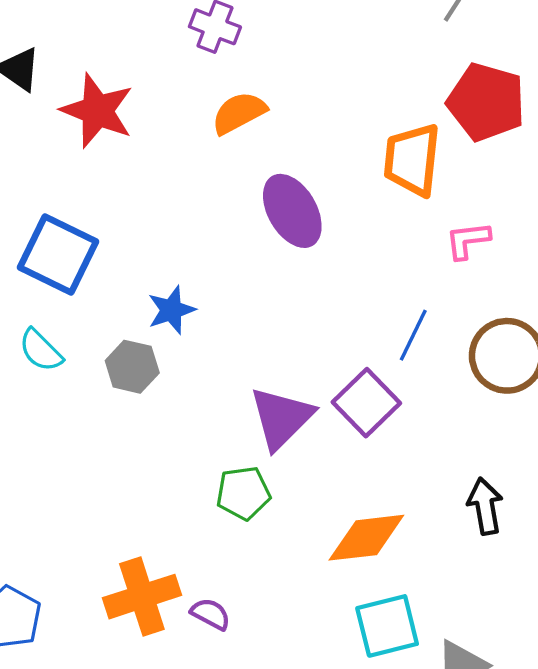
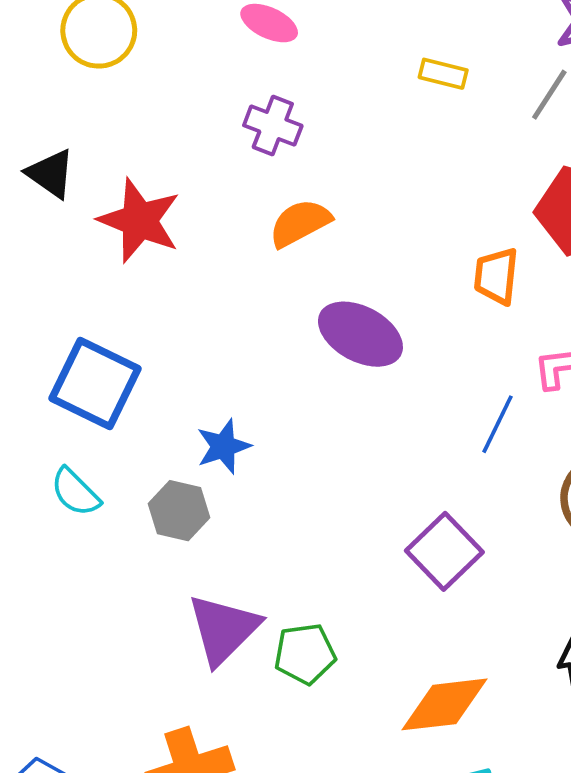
orange trapezoid: (412, 160) -> (496, 276), size x0.7
purple ellipse: (292, 211) -> (360, 334), turned -32
blue line: (413, 335) -> (497, 424), moved
purple triangle: (281, 418) -> (223, 629), moved

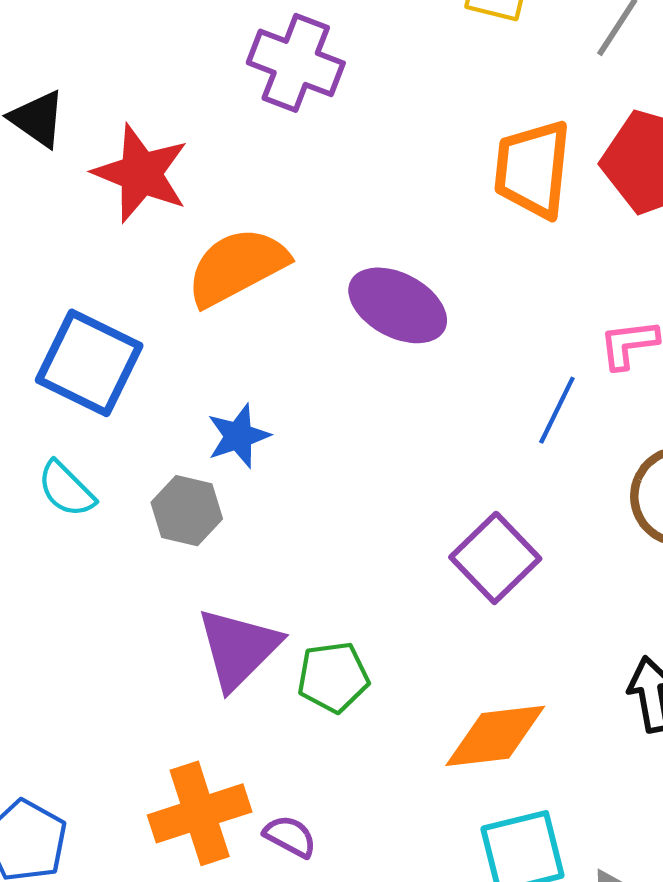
purple cross: (273, 125) -> (296, 63), size x1.4
orange semicircle: (300, 223) -> (237, 267), moved, size x1.4
orange trapezoid: (496, 276) -> (533, 169), moved, size x1.5

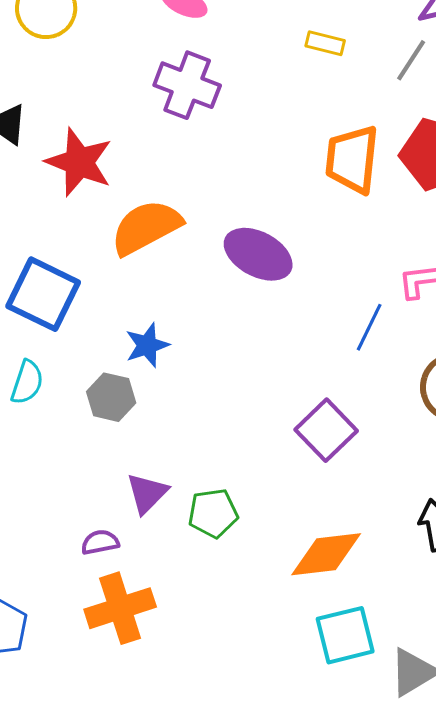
cyan semicircle: (66, 489) -> (27, 382), turned -117
purple triangle: (238, 648) -> (147, 493), size x0.7
purple semicircle: (290, 836) -> (100, 542), moved, turned -39

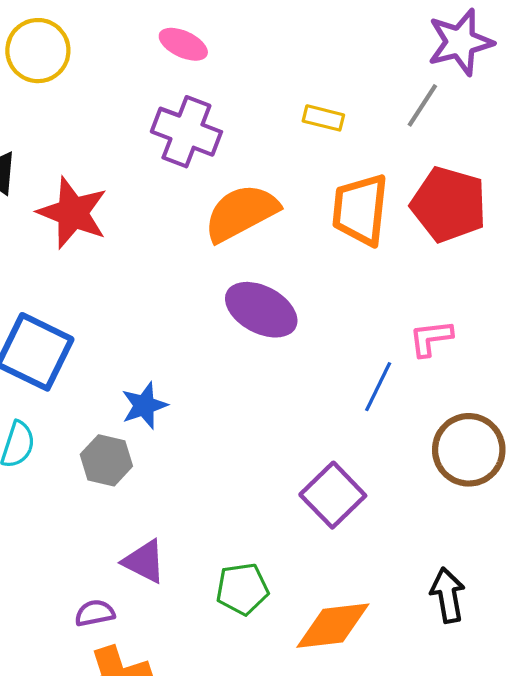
yellow rectangle: (325, 43) -> (323, 118), moved
orange semicircle: (146, 227) -> (241, 213), moved
purple triangle: (147, 493) -> (144, 561), turned -48
green pentagon: (213, 513) -> (242, 589), moved

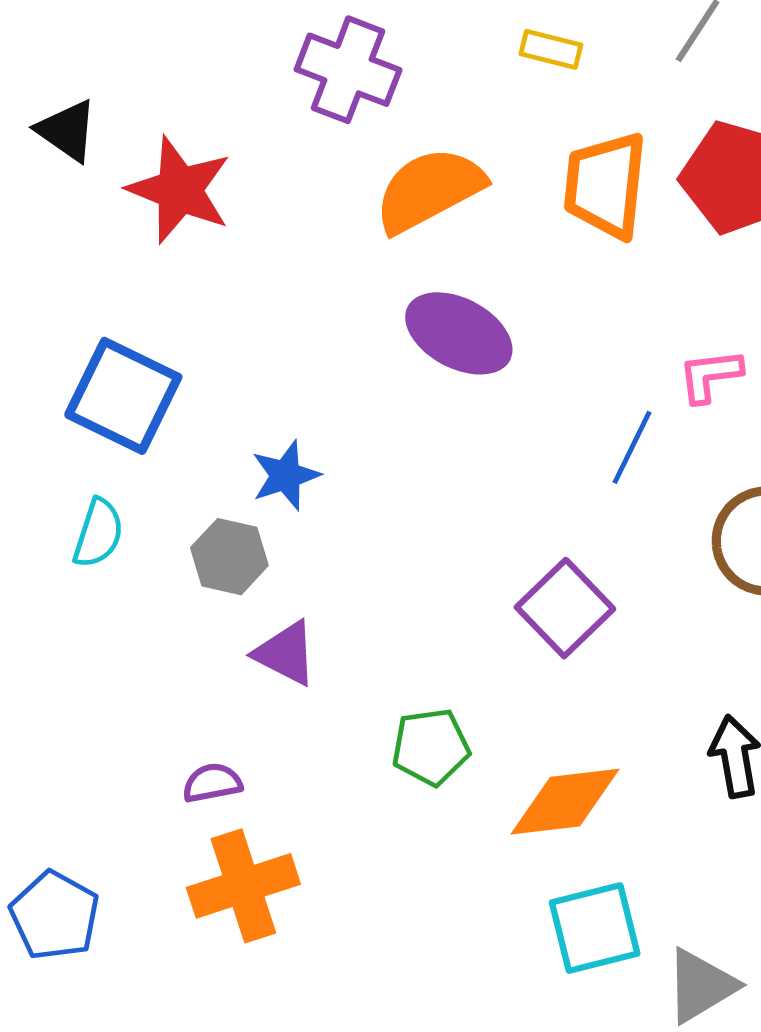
purple triangle: (144, 561) -> (286, 653), moved

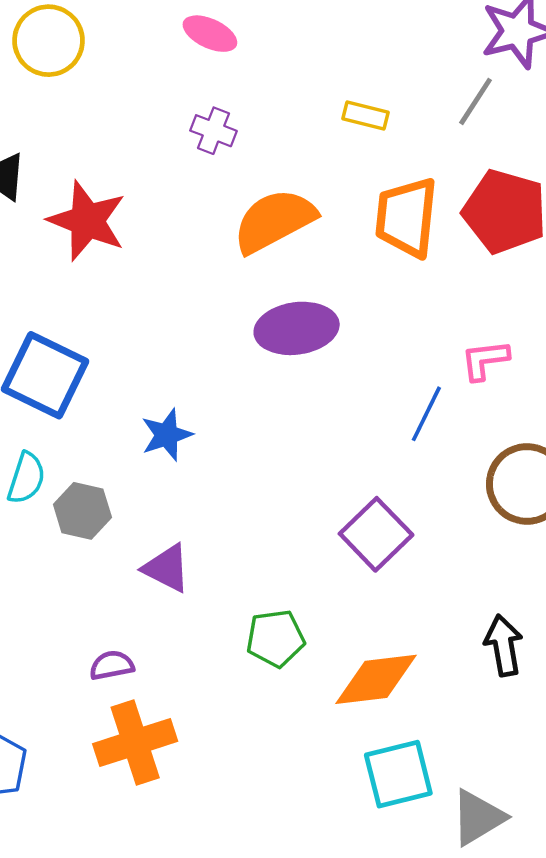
purple cross: (348, 70) -> (213, 131), size x0.6
purple ellipse: (459, 333) -> (297, 328), turned -36
gray hexagon: (229, 557) -> (82, 511), moved

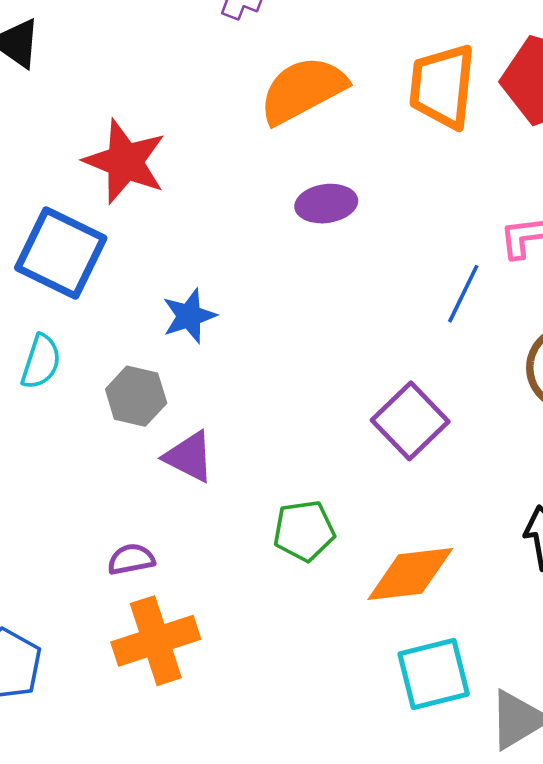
red star: (87, 221) -> (125, 162), moved
purple ellipse: (297, 328) -> (326, 204), size x0.7
gray hexagon: (82, 511) -> (136, 396), moved

